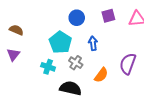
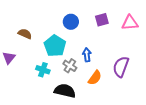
brown semicircle: (16, 30) -> (25, 34), moved
blue arrow: (93, 43) -> (87, 55), moved

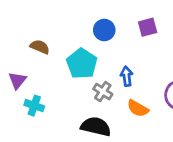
cyan cross: (43, 70) -> (34, 106), moved
orange semicircle: (95, 78) -> (138, 108), turned 84

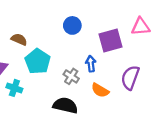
purple square: (148, 27) -> (111, 41), moved, size x1.5
cyan pentagon: (82, 64) -> (38, 61), moved

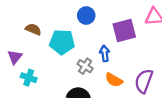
cyan pentagon: (38, 61) -> (62, 42), moved, turned -30
purple semicircle: (130, 78) -> (144, 81), moved

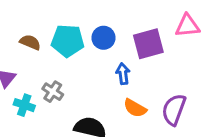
blue circle: (86, 16) -> (104, 38), moved
cyan pentagon: (62, 42) -> (68, 41), moved
gray cross: (85, 66) -> (53, 92), moved

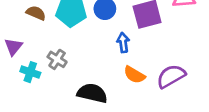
purple semicircle: (174, 110) -> (171, 76), turned 40

